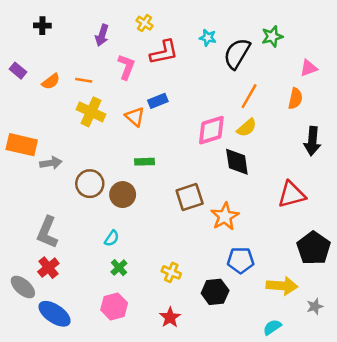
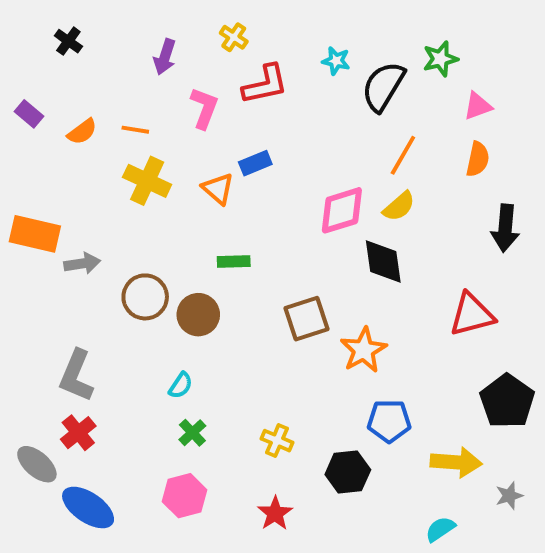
black cross: (42, 26) -> (68, 41), turned 35
pink triangle: (309, 68) -> (478, 106), moved

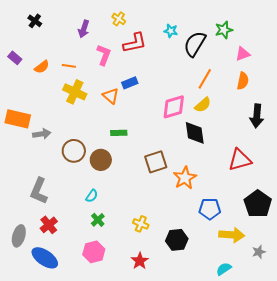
blue pentagon: (389, 421) -> (210, 209), moved
red cross: (78, 433) -> (49, 225), moved
gray ellipse: (37, 464) -> (19, 236), turned 65

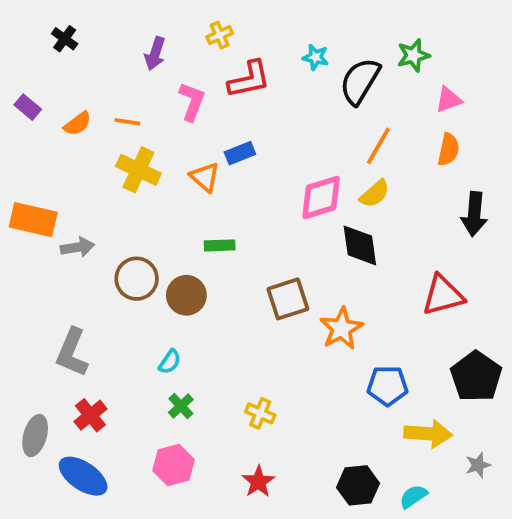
yellow cross: (119, 19) -> (220, 35), turned 32
black hexagon: (177, 240) -> (358, 485), moved

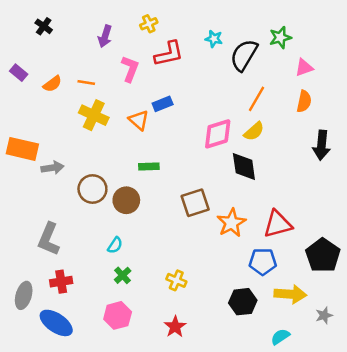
red triangle: (443, 295) -> (278, 224), moved
red cross: (90, 415) -> (61, 282), turned 30
black hexagon: (358, 485) -> (243, 302), moved

